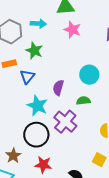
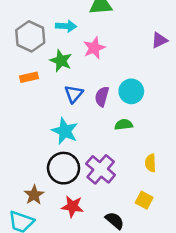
pink star: (72, 30) -> (94, 48), moved, turned 30
blue triangle: (27, 77) -> (74, 94), moved
purple semicircle: (58, 88) -> (102, 96), moved
purple cross: (65, 122) -> (101, 169), moved

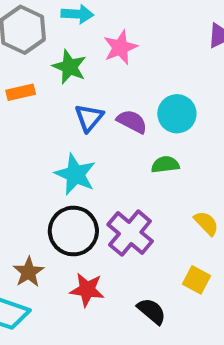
purple semicircle: (102, 96) -> (132, 122), turned 102
yellow semicircle: (150, 163) -> (206, 223), turned 138

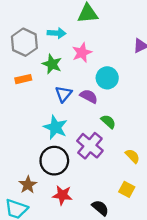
cyan circle: (177, 114) -> (107, 78), moved
green semicircle: (165, 165) -> (108, 122), turned 49
purple cross: (130, 233) -> (90, 146), moved

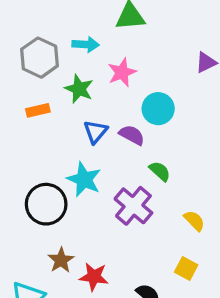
black circle: (54, 161) -> (46, 204), moved
brown star: (28, 185) -> (61, 260), moved

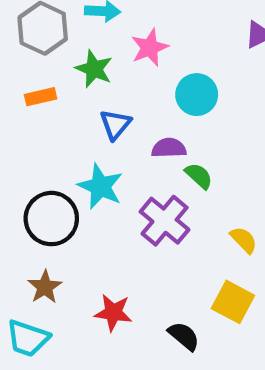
purple semicircle: (132, 135) -> (169, 148), moved, turned -30
brown star: (61, 260) -> (45, 287), moved
yellow square: (186, 268) -> (233, 302), size x1.4

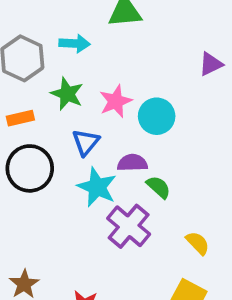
pink star: (150, 48) -> (116, 101), moved
cyan star: (100, 186) -> (97, 187), moved
black circle: (51, 219) -> (30, 168), moved

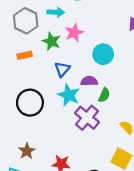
pink star: (116, 101) -> (74, 33), moved
black circle: (30, 168) -> (30, 103), moved
green semicircle: (158, 187) -> (104, 95), turned 72

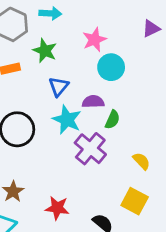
pink star: (74, 33) -> (94, 40), moved

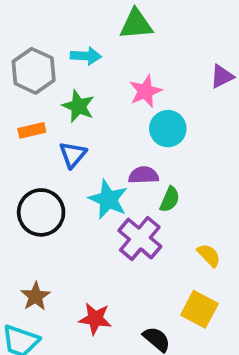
blue triangle: (59, 87) -> (73, 155), moved

